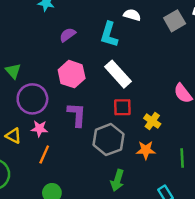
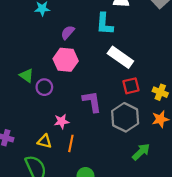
pink hexagon: (72, 74) -> (66, 60), moved
purple circle: (32, 99) -> (44, 87), moved, size x0.6
yellow triangle: (13, 136) -> (45, 141), moved
green arrow: (117, 180) -> (141, 152), turned -138

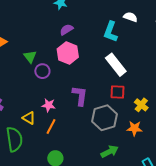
purple semicircle: (68, 32) -> (66, 30), moved

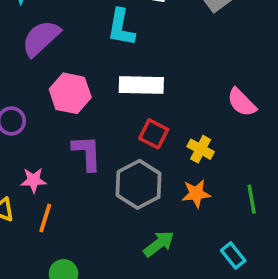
purple semicircle: (66, 30) -> (41, 38), size x1.6
pink hexagon: (68, 53) -> (70, 93), moved
white rectangle: (116, 65) -> (141, 85), turned -40
red square: (118, 92) -> (154, 134), turned 35

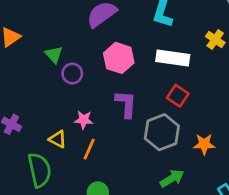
yellow cross: (201, 149) -> (215, 39), moved

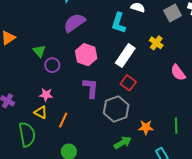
white rectangle: (173, 58) -> (125, 56), turned -65
pink star: (84, 120) -> (46, 95), moved
orange star: (204, 144) -> (146, 127), moved

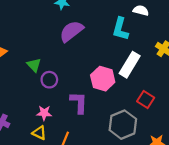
pink hexagon: (86, 55) -> (103, 79), moved
red square: (128, 83) -> (146, 99), moved
purple L-shape: (91, 88) -> (79, 103), moved

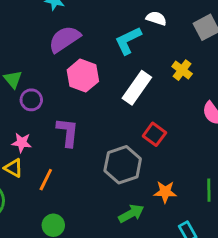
cyan L-shape: (120, 29) -> (128, 40), turned 45
pink hexagon: (103, 79) -> (83, 76), moved

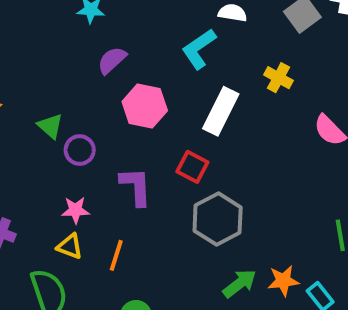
purple semicircle: (64, 39) -> (112, 60), size x0.7
red square: (154, 134) -> (192, 167), moved
orange star: (165, 192) -> (283, 281), moved

